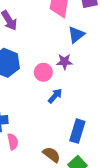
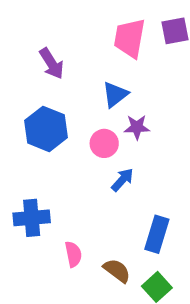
blue triangle: (76, 35) -> (115, 94), moved
pink semicircle: (13, 142) -> (73, 254), moved

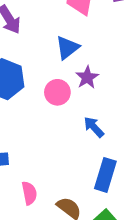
purple star: (137, 127) -> (87, 77), turned -30
blue arrow: (122, 180) -> (94, 127), moved, turned -85

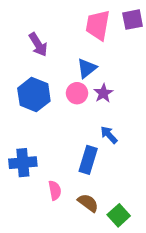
pink circle: (57, 92) -> (77, 93), moved
blue rectangle: (105, 175) -> (88, 160), moved

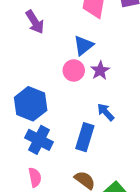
blue hexagon: (34, 95) -> (31, 104), moved
blue cross: (23, 163) -> (39, 140), moved, turned 32
pink semicircle: (55, 190) -> (35, 177), moved

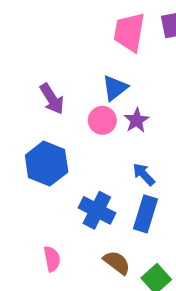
purple arrow: (35, 22) -> (52, 99), moved
blue rectangle: (85, 137) -> (146, 214), moved
blue cross: (39, 140) -> (97, 210), moved

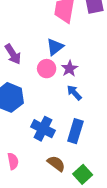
blue arrow: (144, 174) -> (74, 93), moved

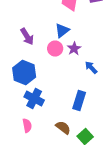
blue arrow: (74, 93) -> (91, 68), moved
blue cross: (43, 129) -> (34, 98), moved

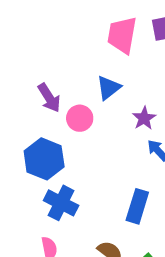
pink circle: (55, 48) -> (80, 118), moved
purple star: (74, 48) -> (144, 118), moved

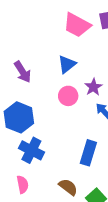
pink trapezoid: (122, 35) -> (77, 25), turned -72
pink circle: (80, 118) -> (68, 96), moved

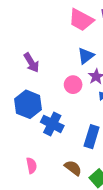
blue triangle: (67, 64) -> (86, 56), moved
blue cross: (31, 150) -> (52, 124), moved

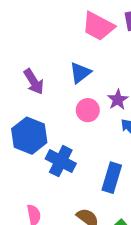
blue triangle: (86, 56) -> (80, 73), moved

